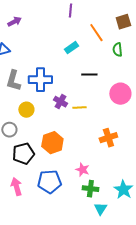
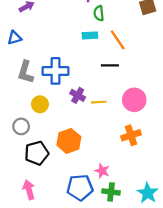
orange line: (96, 33) -> (118, 40), moved
cyan rectangle: (71, 48) -> (90, 35), turned 32
green semicircle: (117, 50) -> (99, 13), moved
pink circle: (120, 94) -> (134, 100), moved
blue pentagon: (49, 182) -> (80, 188), moved

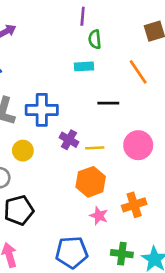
orange line: (118, 40) -> (138, 72), moved
orange cross: (131, 135) -> (134, 205), moved
orange hexagon: (69, 141) -> (91, 182), moved
pink star: (102, 171) -> (99, 216), moved
green cross: (111, 192) -> (122, 254), moved

